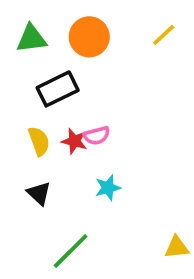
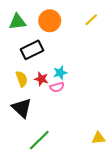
pink semicircle: (97, 136) -> (57, 87), moved
cyan star: (108, 188) -> (60, 73), moved
black triangle: (39, 193) -> (22, 108), size x1.5

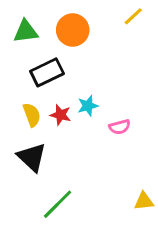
yellow line: (91, 20) -> (133, 16), moved
pink semicircle: (57, 87) -> (120, 127), moved

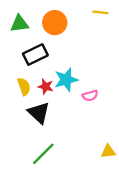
yellow line: (133, 16) -> (100, 12), turned 49
cyan star: (88, 106) -> (66, 80), size x1.5
black triangle: (32, 157) -> (39, 113), moved

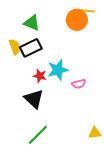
orange circle: (55, 23) -> (77, 20), moved
green triangle: (19, 24) -> (32, 23), moved, turned 30
yellow semicircle: (24, 86) -> (15, 47), moved

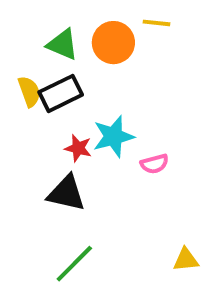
yellow line: (88, 11) -> (156, 23), moved
orange circle: (77, 20) -> (113, 43), moved
black triangle: (34, 99) -> (66, 193), turned -30

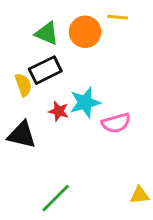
yellow semicircle: (29, 91) -> (23, 85), moved
pink semicircle: (155, 164) -> (116, 123), size x1.4
black triangle: (66, 193) -> (22, 135), moved

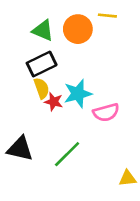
yellow semicircle: (23, 85) -> (42, 88), moved
black triangle: (22, 135) -> (20, 149), moved
green line: (56, 198) -> (67, 154), moved

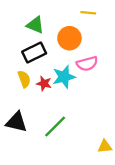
orange circle: (78, 29) -> (69, 38), moved
yellow semicircle: (42, 88) -> (24, 79), moved
pink semicircle: (106, 112) -> (87, 64), moved

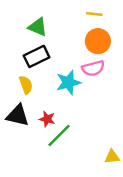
orange circle: (69, 38) -> (98, 41), moved
red star: (44, 83) -> (47, 119), moved
black triangle: (16, 122) -> (18, 115), moved

